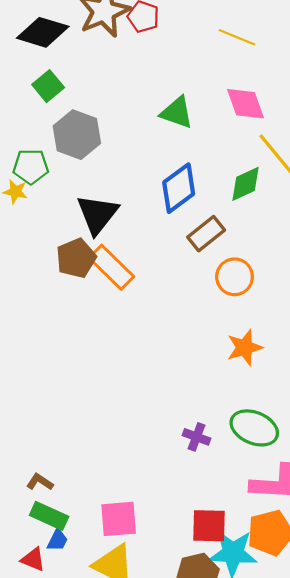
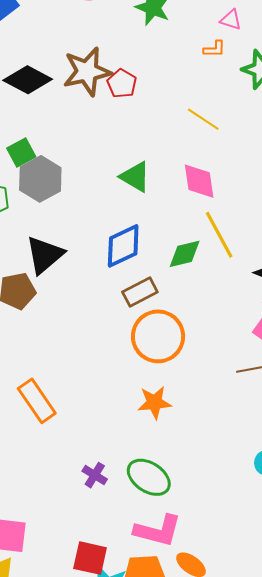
green square: (48, 86) -> (21, 152), moved
orange rectangle: (111, 267) -> (37, 401), moved
orange circle: (235, 277) -> (158, 336), size x1.5

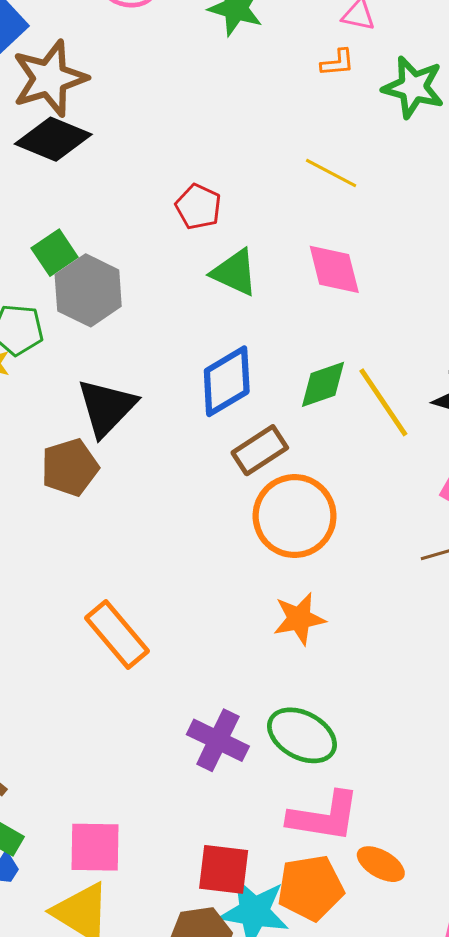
brown star: (87, 71) -> (50, 78), moved
red pentagon: (122, 84) -> (198, 207), moved
yellow line: (219, 235) -> (383, 402), moved
purple cross: (95, 475) -> (218, 740), size x1.5

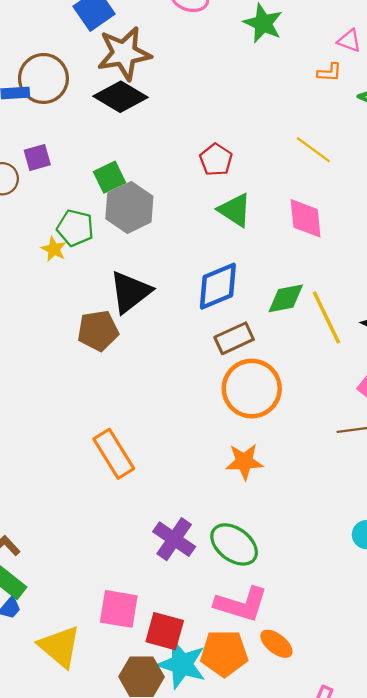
pink square: (95, 847) -> (119, 609), moved

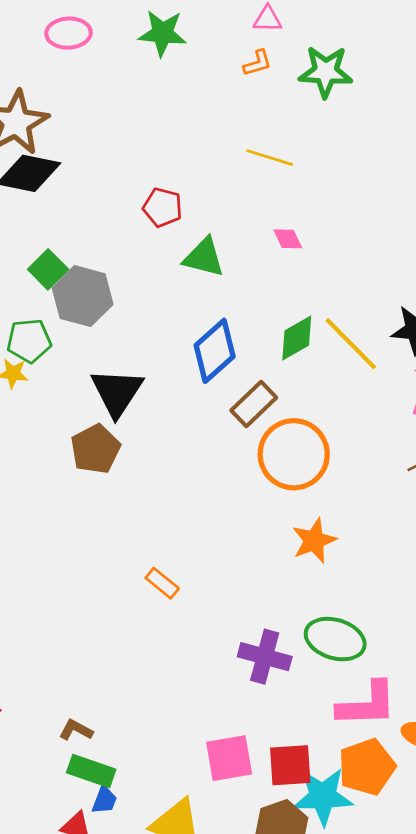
pink diamond: (306, 218) -> (288, 239), size x0.6
orange rectangle: (114, 454) -> (162, 583), size x0.6

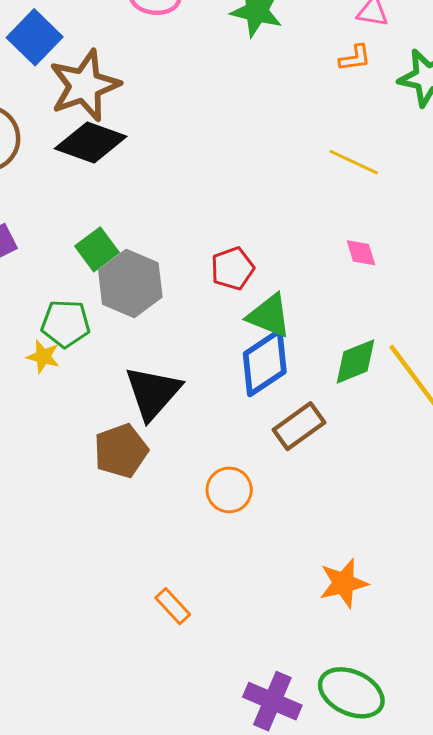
red pentagon: (163, 207) -> (232, 269), moved, turned 30
green triangle: (204, 257) -> (269, 316), moved
orange circle: (294, 454) -> (229, 490), moved, size x0.6

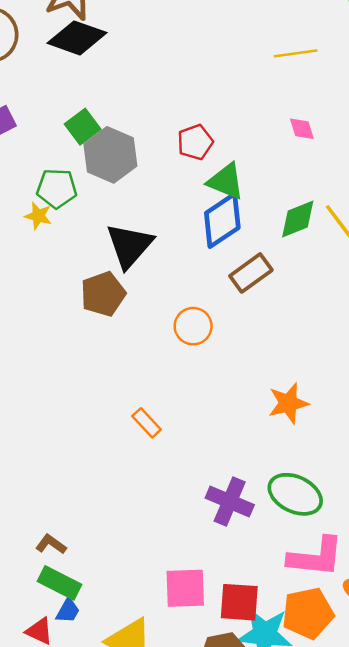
yellow line: (354, 162) -> (296, 53), turned -33

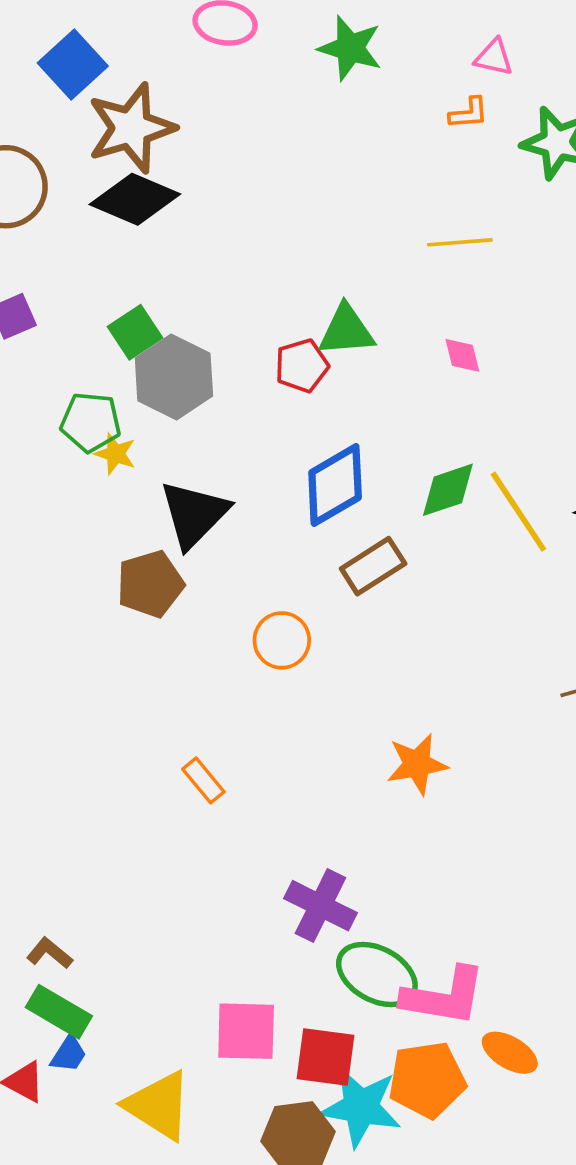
green triangle: (226, 181) -> (346, 330), moved, turned -30
yellow star: (38, 216) -> (115, 454), moved
green ellipse: (295, 494) -> (377, 974), moved

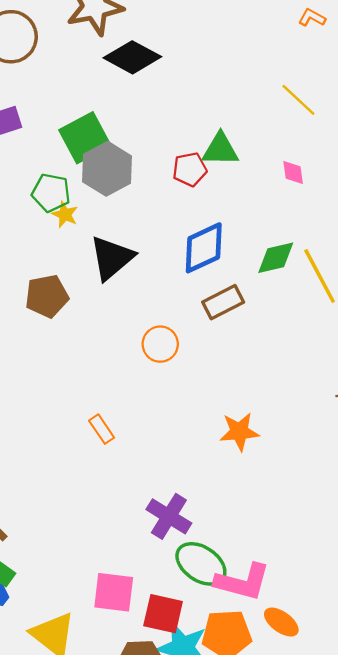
orange L-shape: (469, 113) -> (312, 18), turned -152
black diamond: (135, 199) -> (132, 57), moved
yellow line: (460, 242) -> (298, 100), turned 42
green square: (135, 332) -> (85, 138), size x1.5
brown pentagon: (150, 584) -> (47, 296), moved

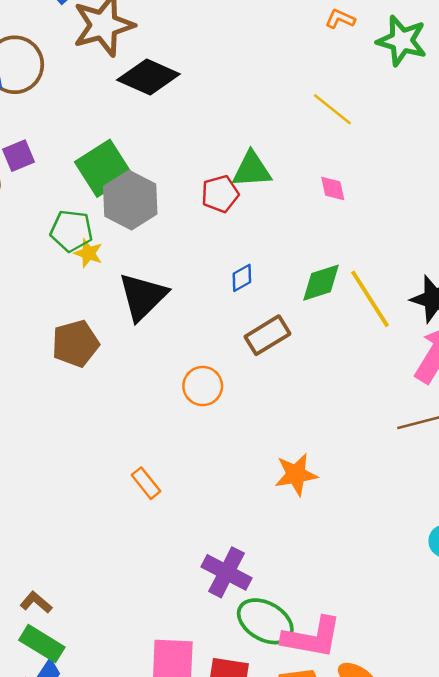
blue diamond: (204, 248) -> (242, 278), size x0.5

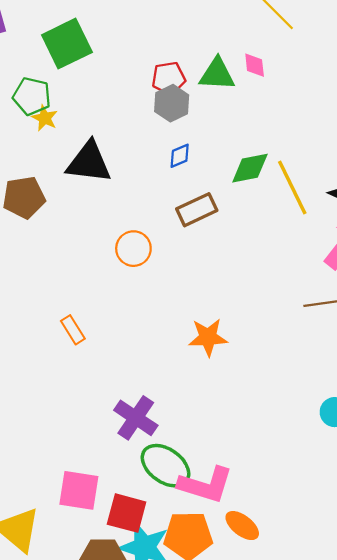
green triangle: (252, 170) -> (217, 74), moved
pink diamond: (333, 189) -> (255, 65), moved
gray hexagon: (130, 200) -> (172, 103), moved, size x0.7
black triangle: (143, 297) -> (89, 162), turned 45

